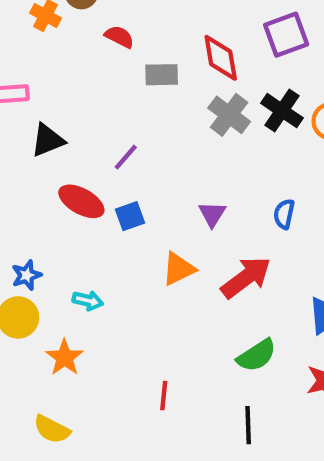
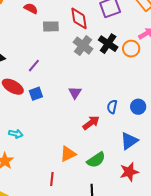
blue semicircle: (284, 214) -> (112, 107), moved
orange triangle: (179, 269) -> (68, 154), moved
red arrow: (246, 277) -> (91, 123), size x0.7

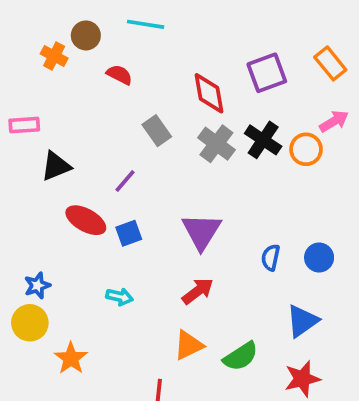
gray rectangle: (51, 26) -> (157, 131), moved, turned 56
purple triangle: (75, 93) -> (202, 231), size x1.6
red arrow: (91, 123) -> (198, 291), moved
cyan arrow: (16, 134) -> (119, 297), moved

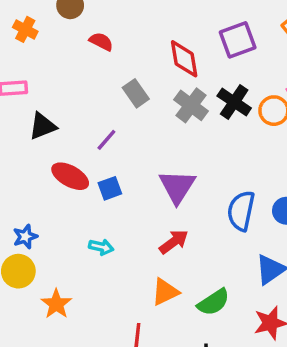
orange cross: (54, 56) -> (25, 29), moved
blue semicircle: (271, 258) -> (241, 211), size x1.6

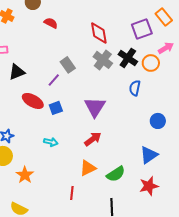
purple square: (238, 40) -> (142, 29), moved
gray rectangle: (136, 93) -> (68, 65), moved
blue semicircle: (241, 211) -> (135, 88), moved, size x0.7

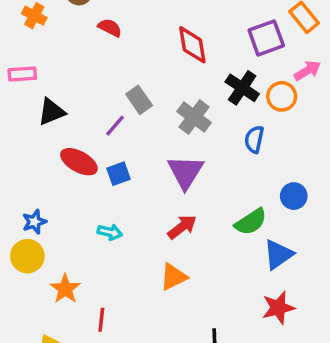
gray cross: (103, 60) -> (194, 117), moved
green semicircle: (116, 174) -> (251, 222), moved
red line: (72, 193) -> (101, 320), moved

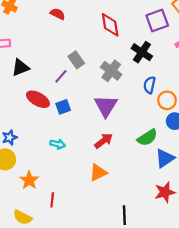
orange circle: (282, 96) -> (167, 100), moved

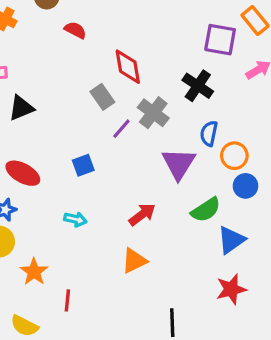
purple square: (157, 20) -> (220, 40), turned 30
red diamond: (110, 25) -> (128, 67), moved
purple line: (61, 76) -> (121, 129), moved
red ellipse: (38, 99) -> (23, 173), moved
purple triangle: (106, 106) -> (179, 164), moved

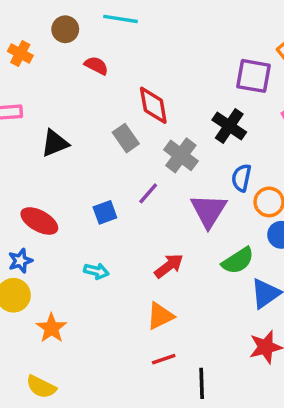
black triangle: (21, 108) -> (55, 143), moved
purple line: (121, 129) -> (148, 193), moved
red line: (67, 300) -> (164, 359), moved, turned 65

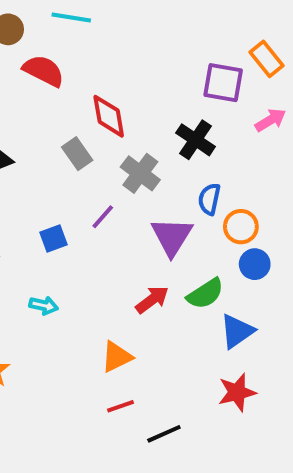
red semicircle: (96, 66) -> (44, 71), size x1.5
red arrow: (169, 266) -> (152, 300), moved
black line: (202, 383) -> (164, 434), turned 68

